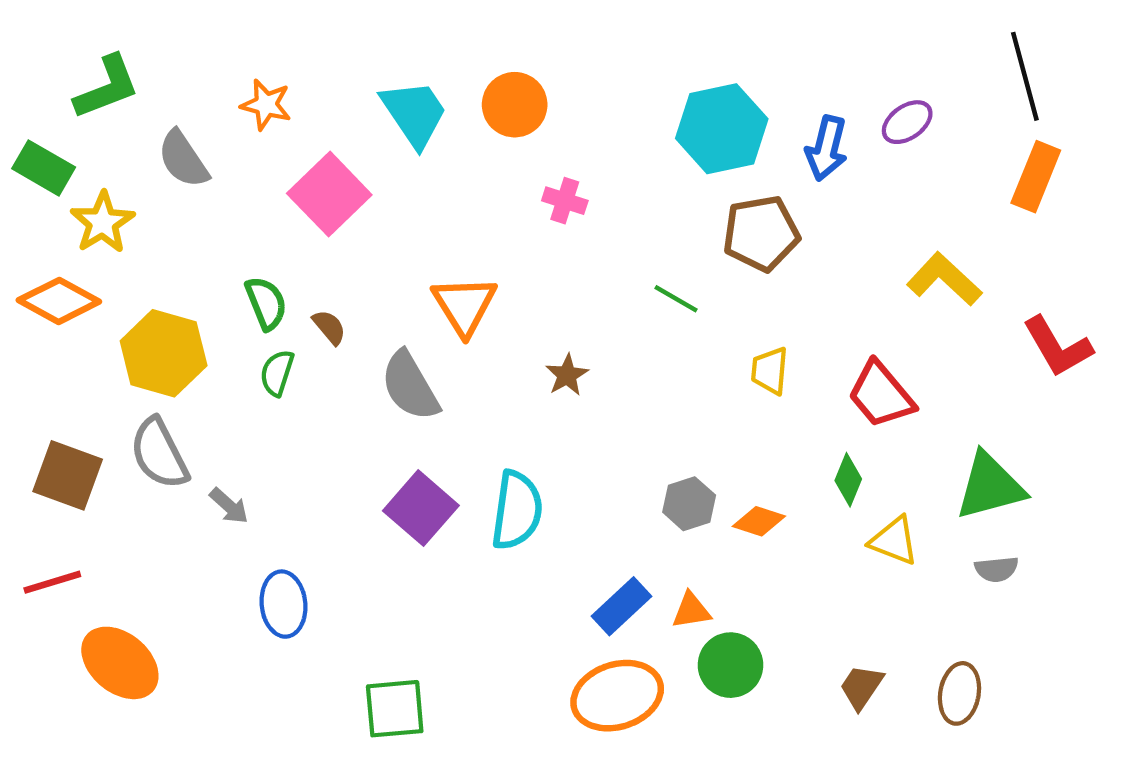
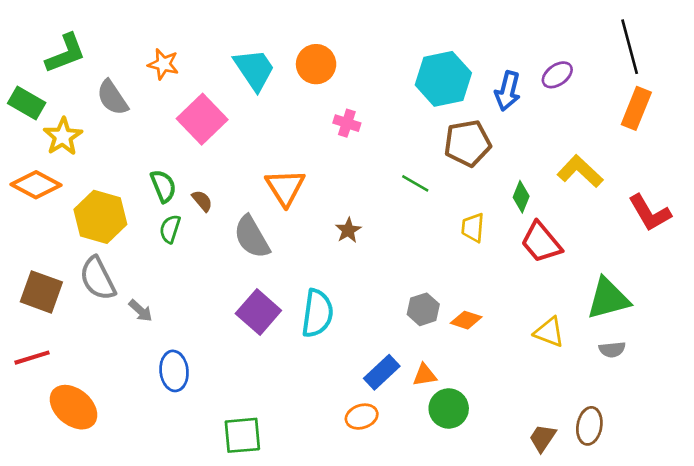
green diamond: (848, 480) -> (521, 197), moved
brown trapezoid: (861, 687) -> (542, 438), moved
orange ellipse: (617, 696) -> (362, 417), moved, size x0.6

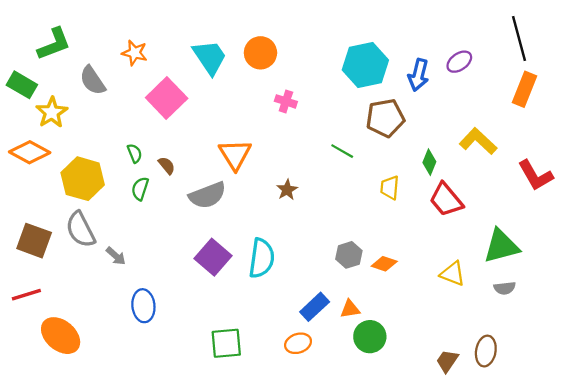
green semicircle: (163, 186) -> (135, 153), size x0.7
gray semicircle: (252, 237) -> (207, 195), turned -81
green square: (242, 435) -> (226, 343), moved

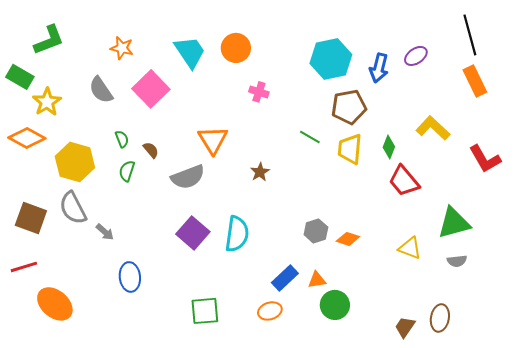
gray semicircle: (93, 80) -> (101, 90), moved
orange rectangle: (524, 89) -> (475, 81), turned -48
yellow trapezoid: (390, 188) -> (350, 149), moved, size x1.4

